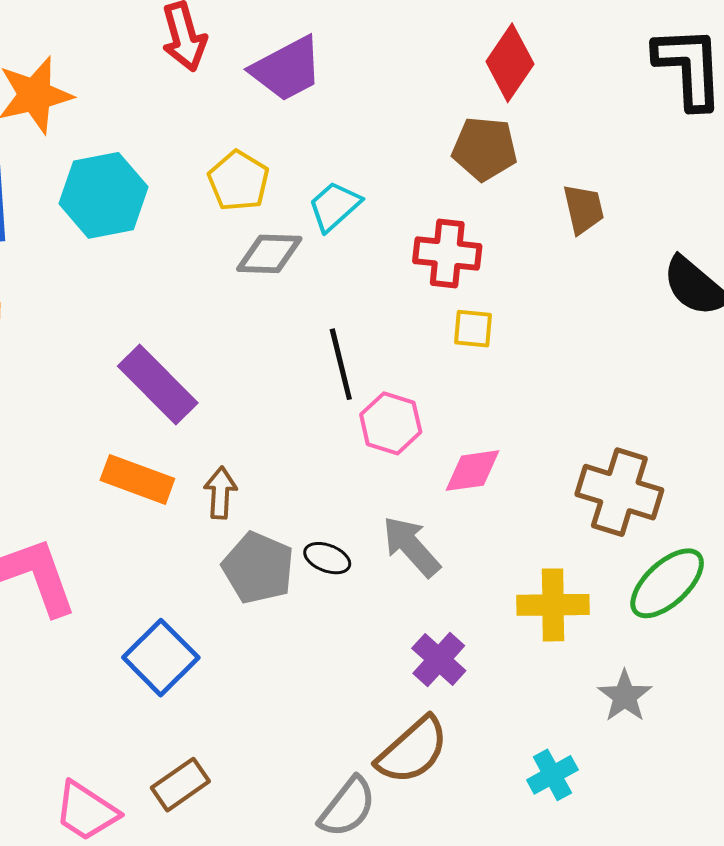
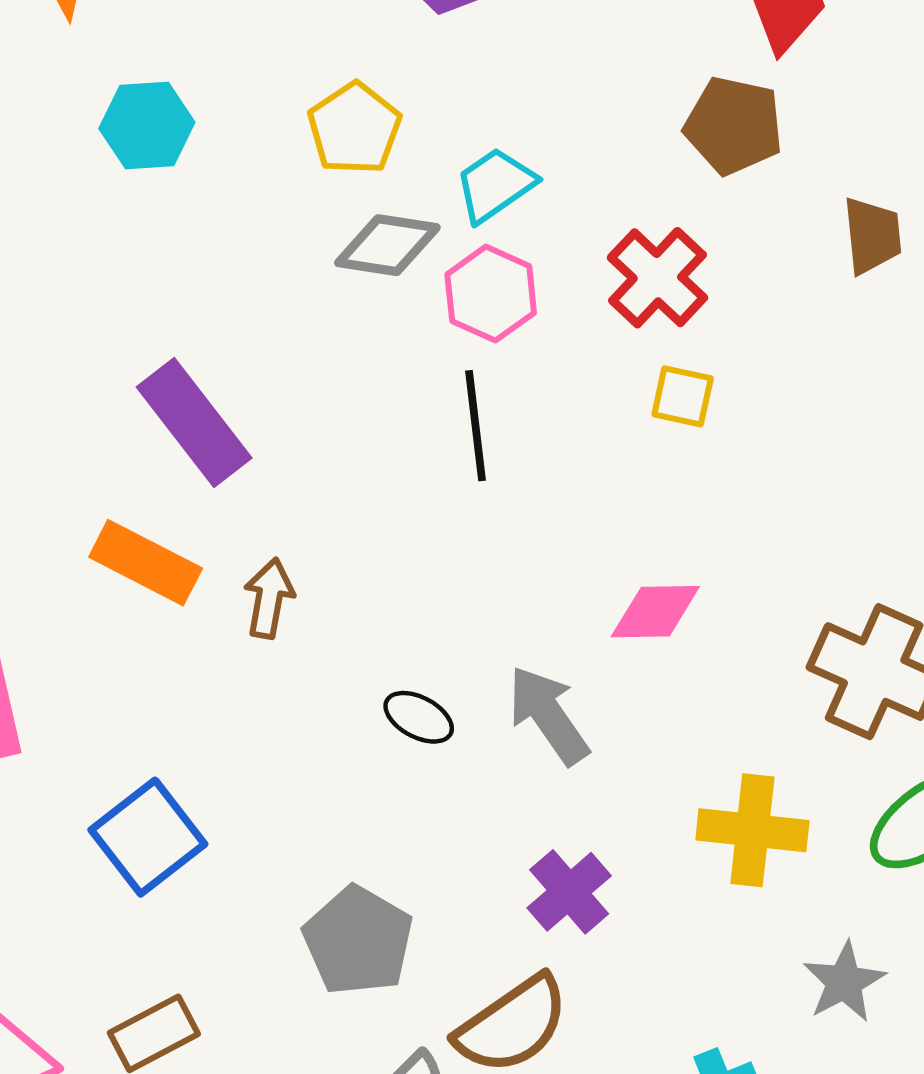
cyan hexagon: (103, 195) -> (147, 125), size x0.7
red cross: (447, 254) -> (657, 278), turned 30
pink hexagon: (391, 423) -> (491, 294), moved
gray pentagon: (258, 568) -> (358, 941), moved

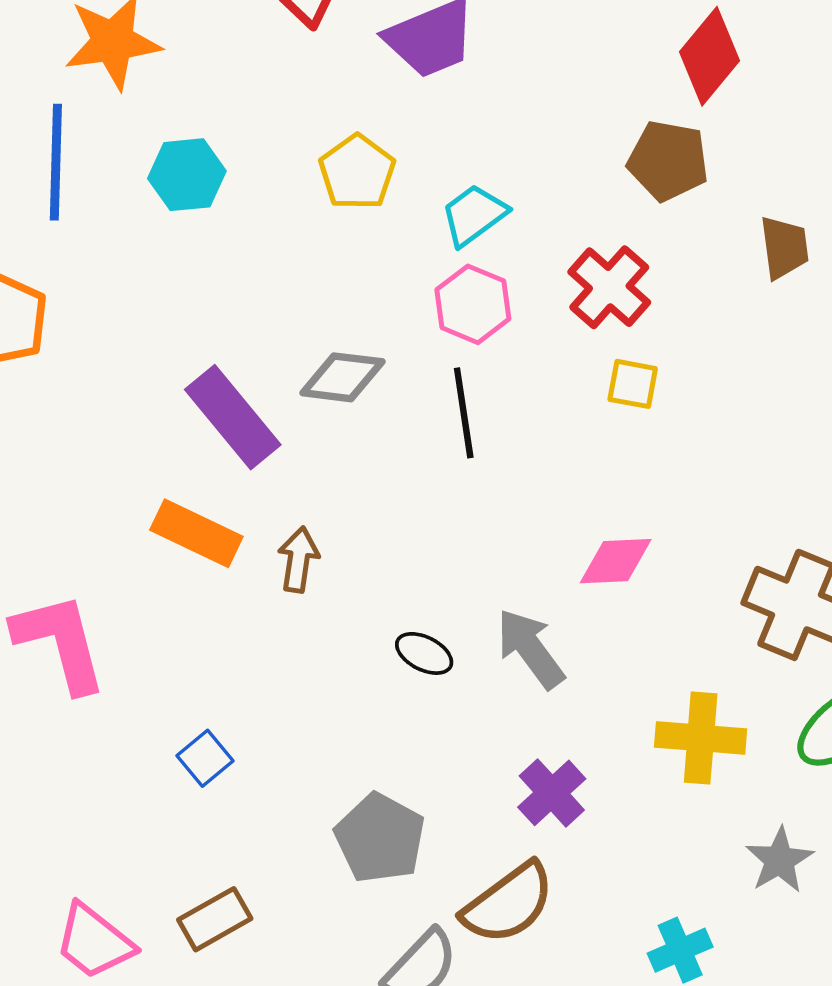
gray diamond: (387, 245) -> (342, 377), moved
blue square: (148, 837) -> (205, 758), size x0.6

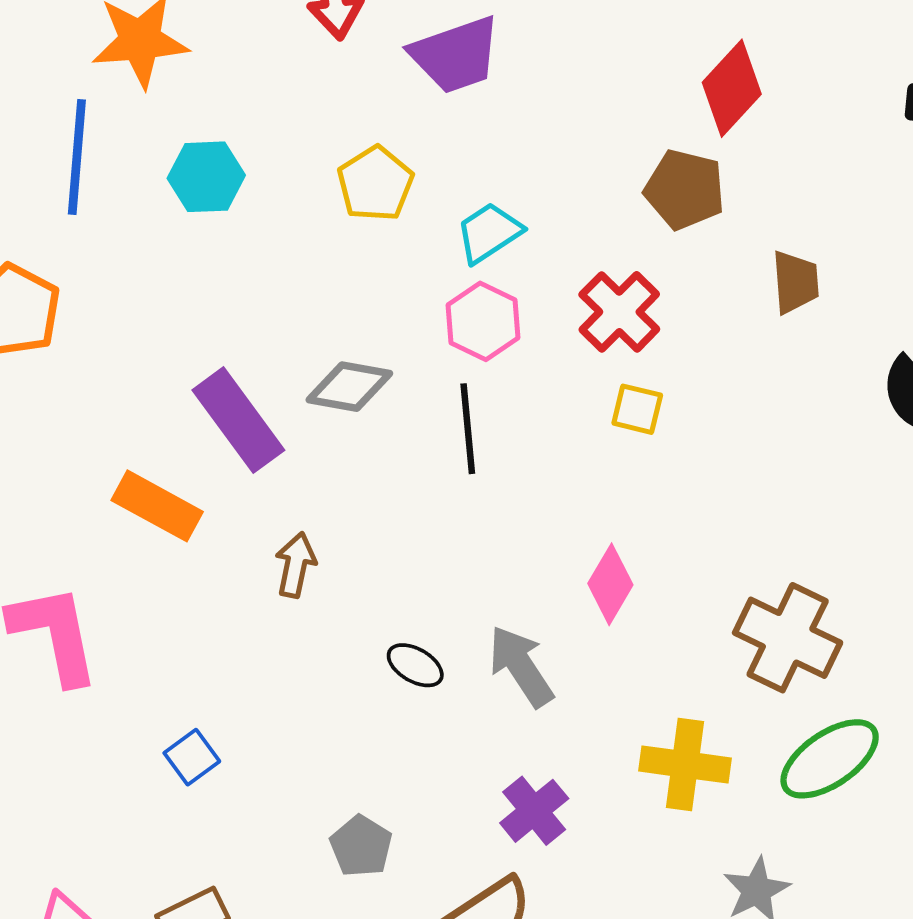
orange rectangle: (196, 533) -> (157, 506), moved
pink diamond: (616, 561) -> (610, 584), turned -60
gray pentagon: (380, 838) -> (361, 846), size x0.7

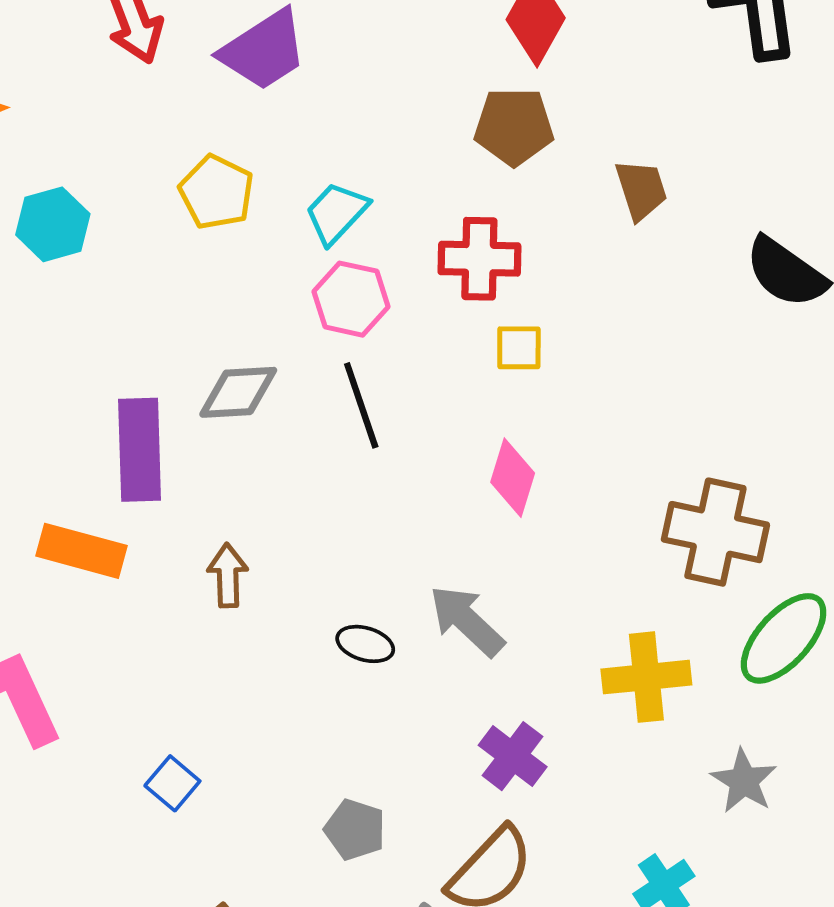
red cross: (619, 312) -> (479, 259), turned -30
purple rectangle: (238, 420) -> (140, 450), turned 48
pink diamond: (610, 584) -> (513, 478), moved

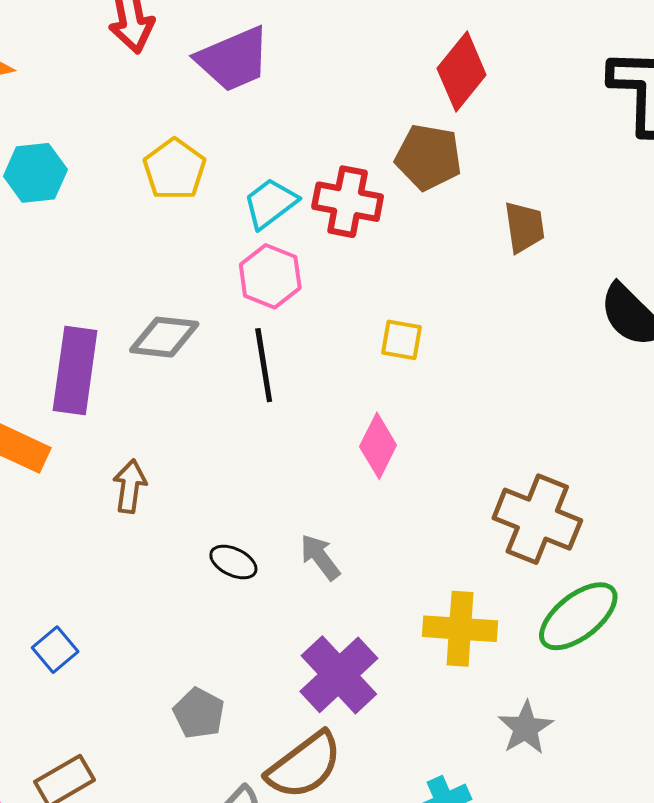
red cross: (479, 259) -> (348, 202), moved
gray arrow: (467, 621) -> (320, 557), size x0.7
purple cross: (513, 756) -> (339, 675), size x1.4

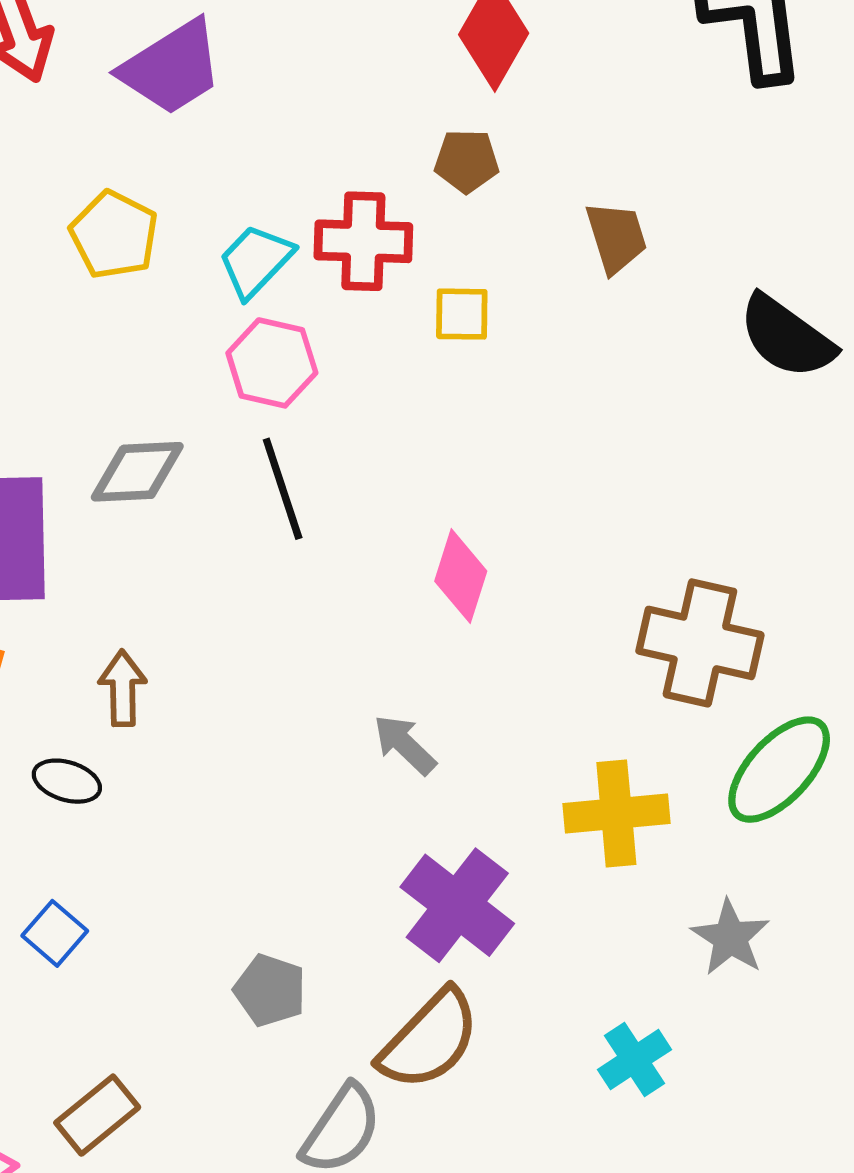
brown pentagon: (428, 157) -> (467, 161), size x0.7
yellow square: (402, 340) -> (462, 314), moved
black ellipse: (233, 562) -> (67, 781), moved

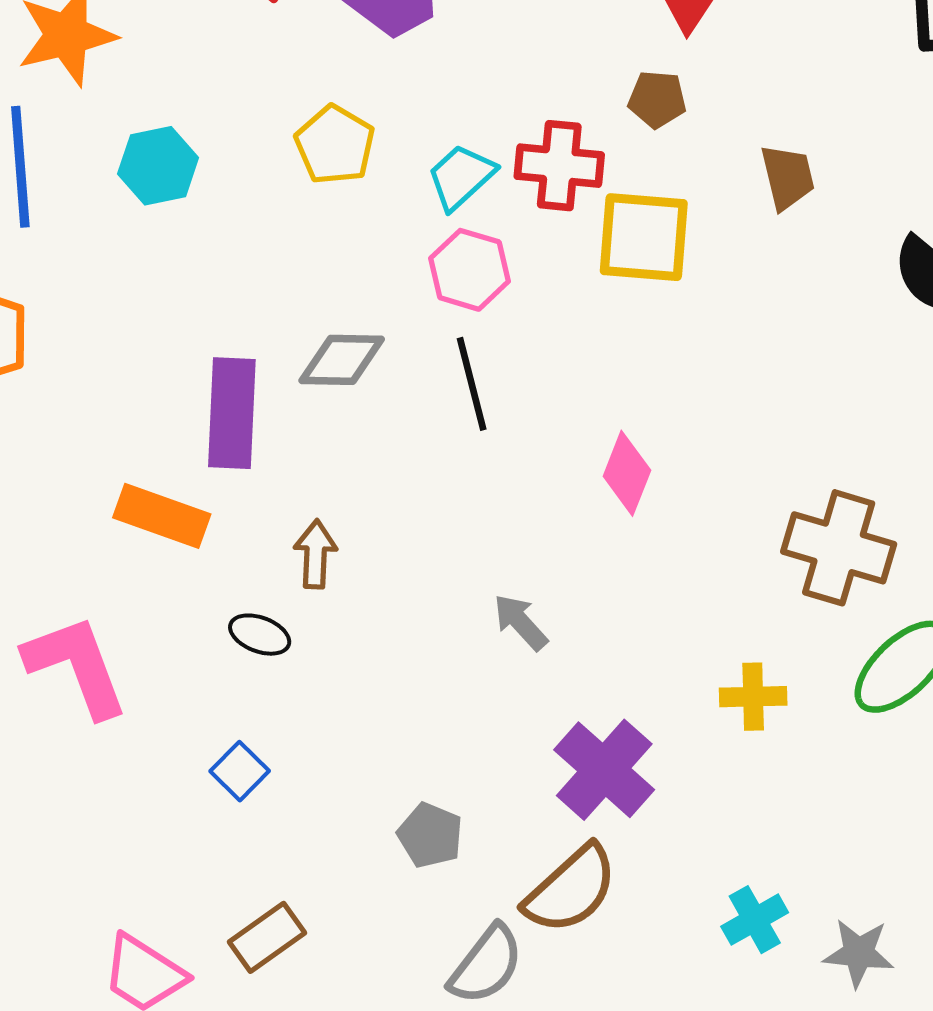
yellow square: (462, 314) -> (644, 237), size x1.8
gray arrow: (405, 745) -> (521, 622), moved
yellow cross: (616, 814) -> (753, 697), size x0.7
gray star: (730, 938) -> (859, 953), moved, turned -30

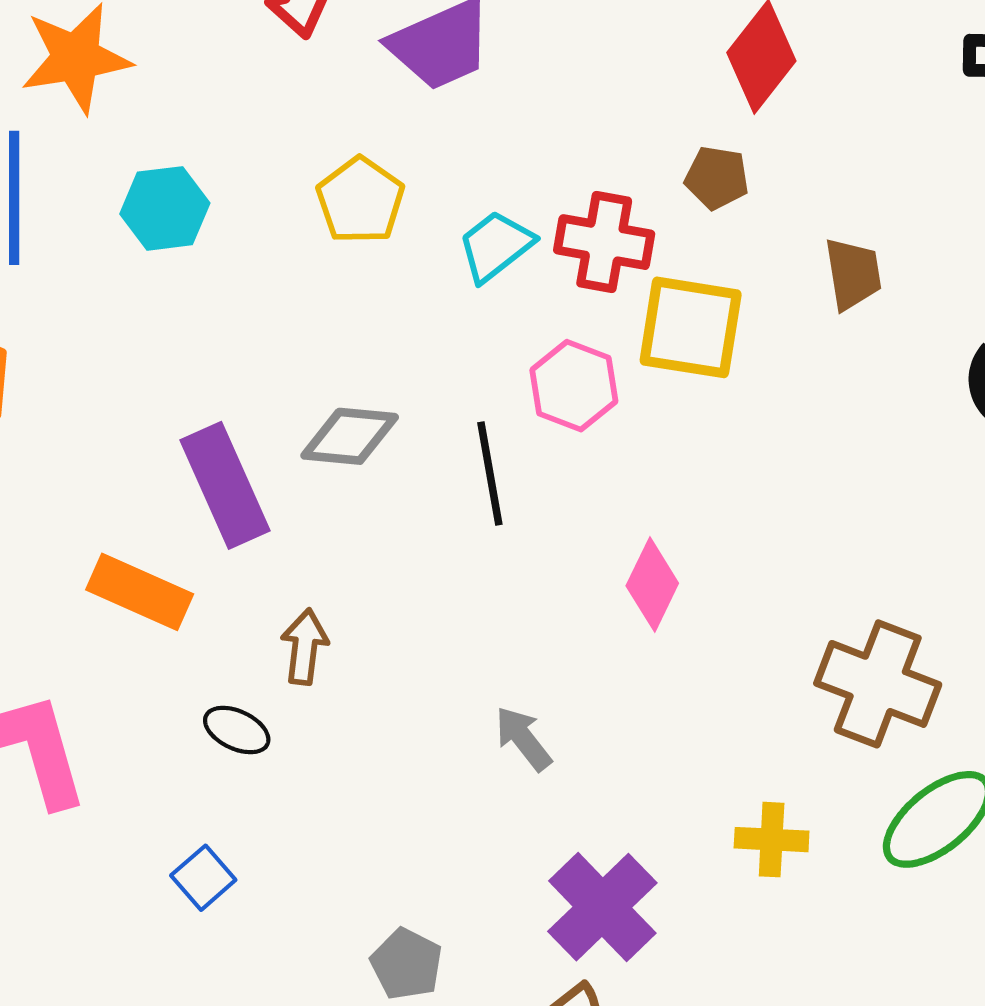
pink hexagon: (470, 270) -> (574, 386), moved
purple rectangle: (232, 413) -> (225, 485), turned -31

